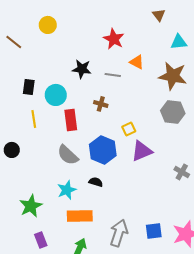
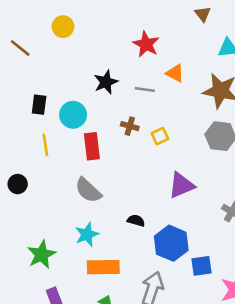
black star: (82, 69) -> (106, 82), turned -30
yellow square: (129, 129) -> (160, 136), moved
blue hexagon: (103, 150) -> (171, 243), moved
black semicircle: (96, 182) -> (136, 221), moved
blue square: (154, 231) -> (202, 266), moved

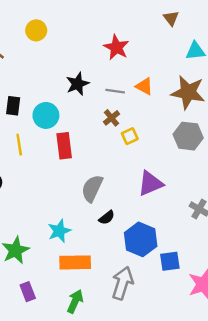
orange triangle: (175, 73) -> (144, 86), moved
brown cross: (130, 126) -> (112, 118), moved, turned 35
gray semicircle: (88, 190) -> (92, 188), moved, turned 72
black semicircle: (136, 221) -> (107, 218), turned 126

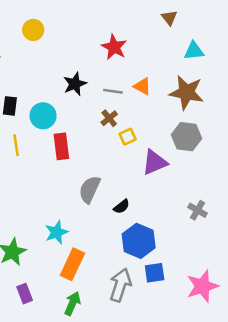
purple triangle: (150, 183) -> (155, 162), moved
black semicircle: (107, 218) -> (121, 207), moved
blue square: (170, 261) -> (155, 273), moved
orange rectangle: (75, 262) -> (72, 264), turned -64

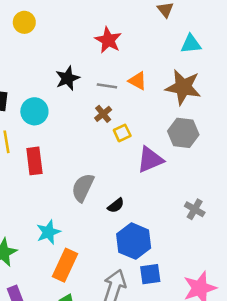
red rectangle: (61, 146) -> (34, 161), moved

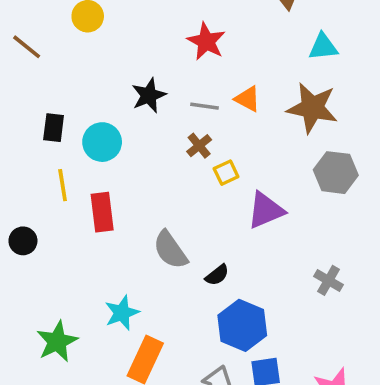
gray hexagon: (183, 133) -> (336, 173), moved
gray semicircle: (83, 188) -> (170, 250), turned -60

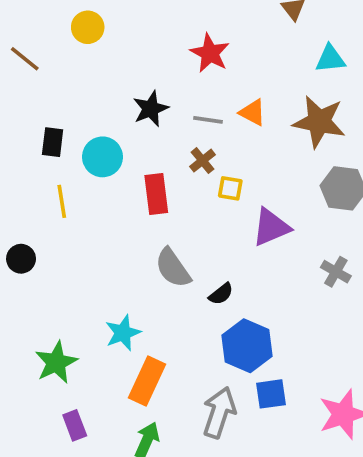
yellow square: (226, 173) -> (230, 188), turned 35
red rectangle: (102, 212) -> (156, 194), moved
gray cross: (329, 280) -> (336, 272), moved

